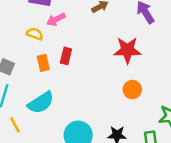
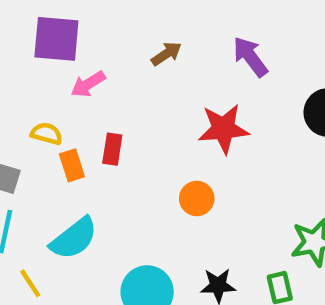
yellow semicircle: (35, 34) -> (47, 134), moved
orange circle: (132, 90) -> (197, 198), moved

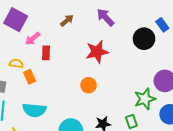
purple square: (56, 39) -> (16, 20), turned 30
red rectangle: (112, 149) -> (46, 53), moved
cyan semicircle: (74, 238) -> (34, 110), turned 50

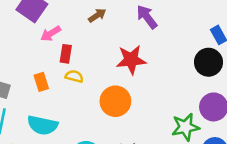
black circle: (144, 39) -> (208, 62), moved
yellow semicircle: (16, 63) -> (74, 76), moved
orange circle: (89, 85) -> (115, 101), size x1.5

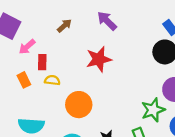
orange rectangle: (41, 82) -> (24, 80), moved
orange circle: (115, 101) -> (79, 105), moved

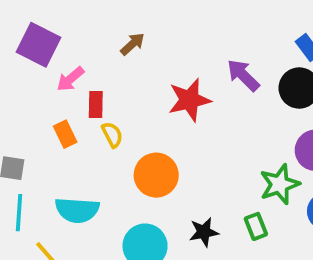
purple arrow: (107, 21) -> (243, 75), moved
yellow semicircle: (52, 80) -> (112, 135), turned 56

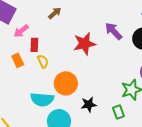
cyan semicircle: (77, 210) -> (42, 99), moved
black star: (204, 232) -> (89, 105), moved

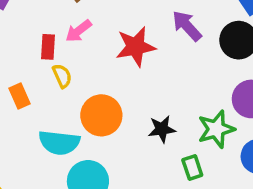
pink arrow: (21, 31) -> (79, 31), moved
orange rectangle: (18, 60) -> (19, 96), moved
black star: (89, 105) -> (162, 129), moved

